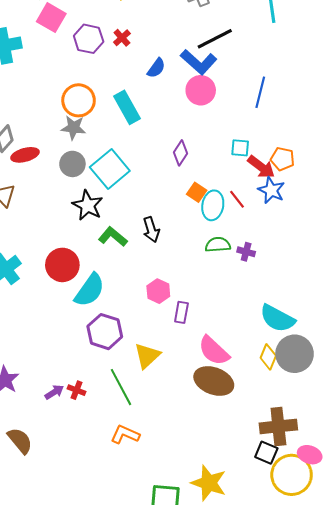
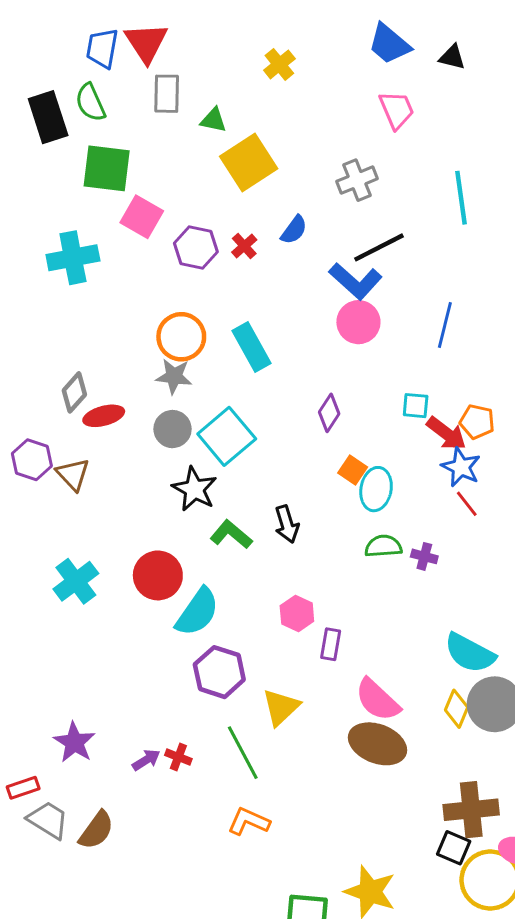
blue semicircle: (156, 68) -> (294, 230), moved
red line: (237, 199) -> (467, 504), moved
brown semicircle: (20, 441) -> (96, 830), turned 76

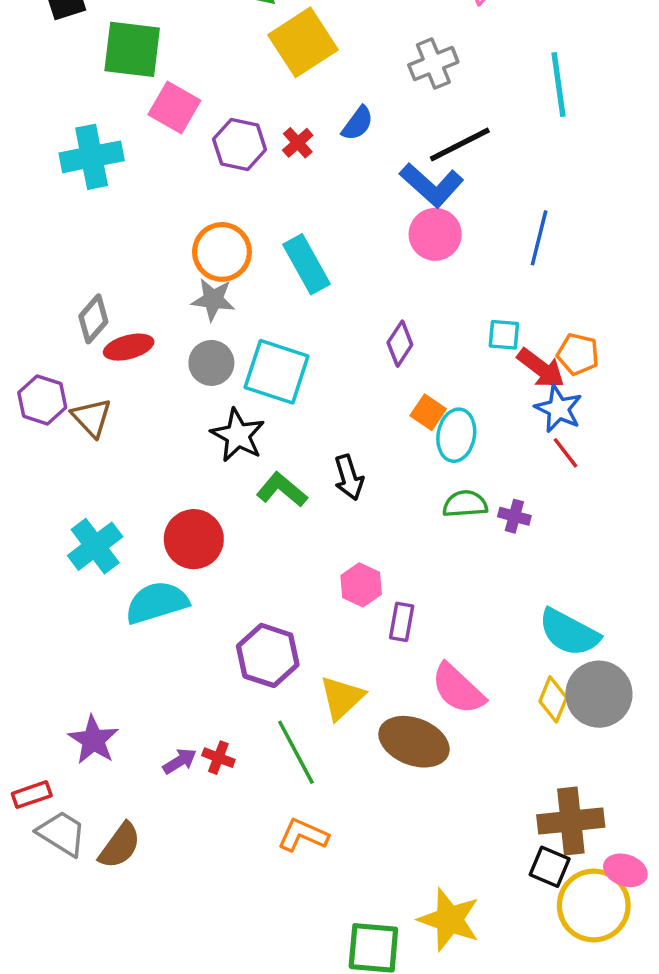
cyan square: (227, 436) -> (277, 372), turned -32
cyan semicircle: (197, 612) -> (157, 603), moved, turned -142
brown ellipse: (377, 744) -> (414, 742), moved

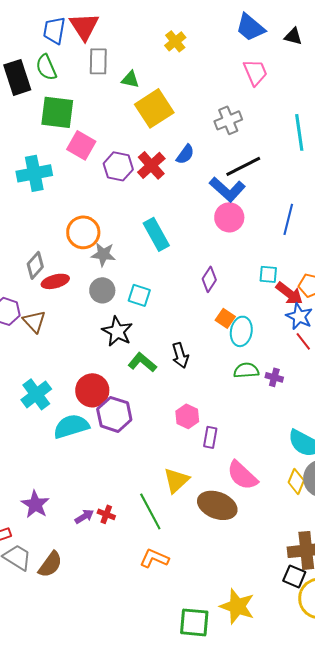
red cross: (298, 143) -> (151, 165), size x1.6
orange circle: (222, 252) -> (83, 232), moved
cyan square: (277, 372) -> (139, 295), size x0.6
purple hexagon: (268, 655) -> (114, 414), moved

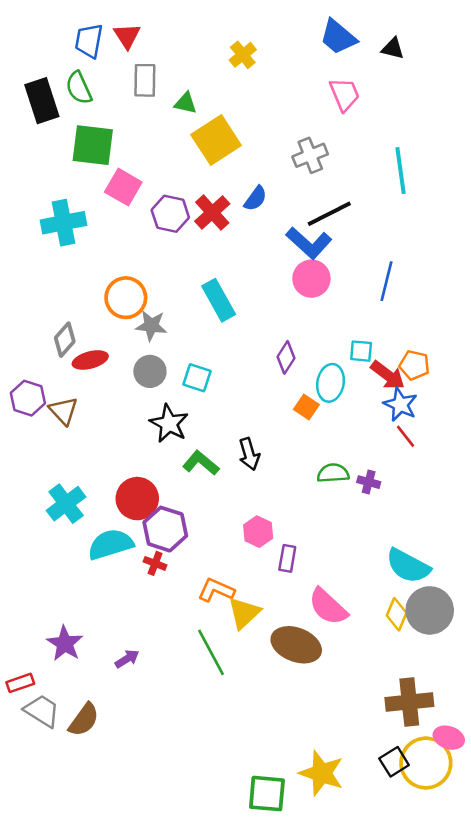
red triangle: (84, 26) -> (127, 36), size x0.7
cyan ellipse: (241, 331) -> (331, 383), moved
red cross: (106, 514) -> (155, 563), moved
orange L-shape: (154, 558) -> (216, 590), moved
black square: (294, 576) -> (394, 762), moved, turned 35

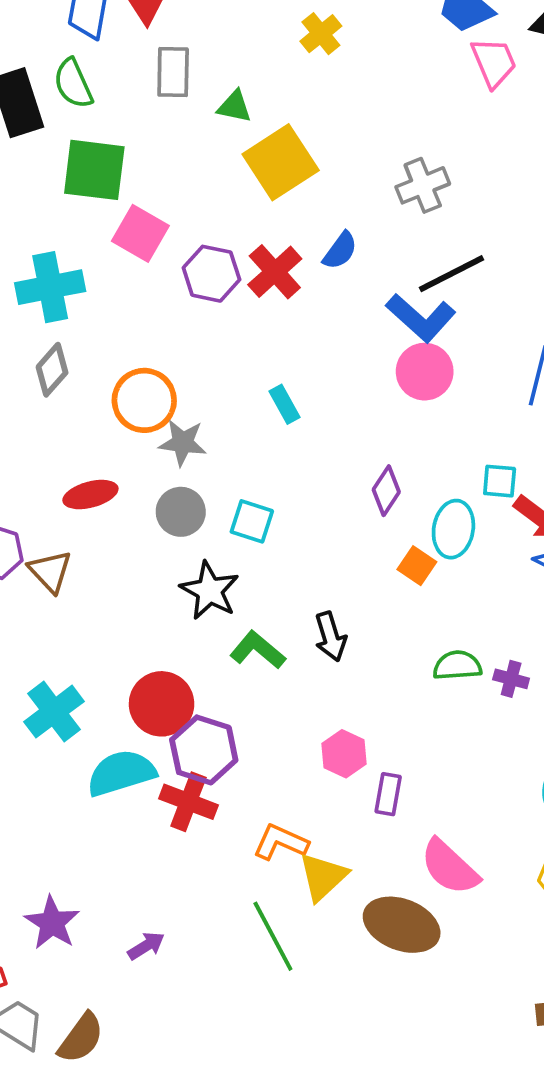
pink trapezoid: (344, 94) -> (494, 62), moved
cyan rectangle: (219, 300) -> (284, 404), size x0.6
gray diamond: (65, 340) -> (52, 370), moved
red cross: (155, 563) -> (188, 802), size x1.6

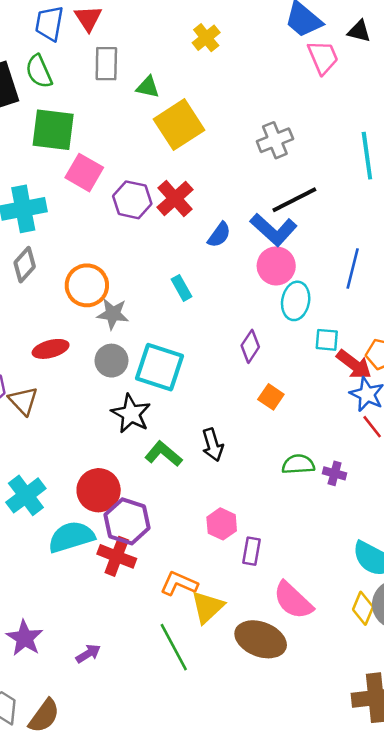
blue semicircle: (340, 251) -> (219, 235), moved
cyan square: (252, 521) -> (159, 367), size x1.6
cyan ellipse: (453, 529) -> (296, 301), moved

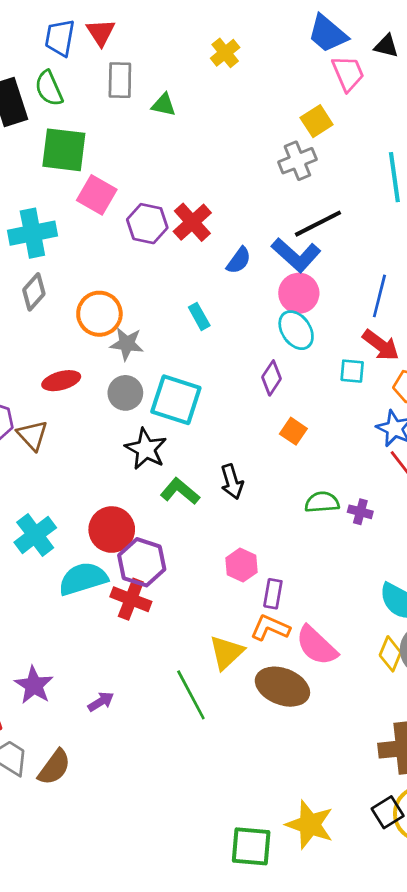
yellow square: (179, 125) -> (317, 121), moved, size x0.6
cyan ellipse: (296, 301) -> (296, 330), moved, turned -45
red arrow: (354, 364) -> (381, 345), moved
orange L-shape: (179, 584) -> (270, 628), moved

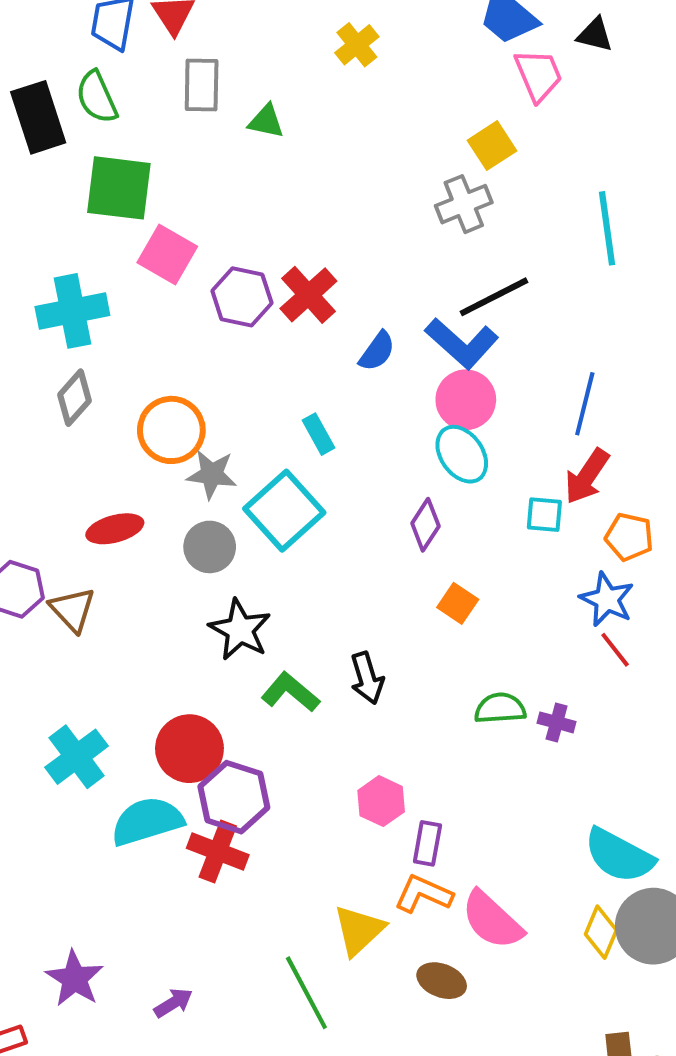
red arrow: (381, 345) -> (587, 476), turned 87
cyan square: (176, 400) -> (284, 511), moved, turned 30
brown ellipse: (282, 687) -> (442, 981), size x0.6

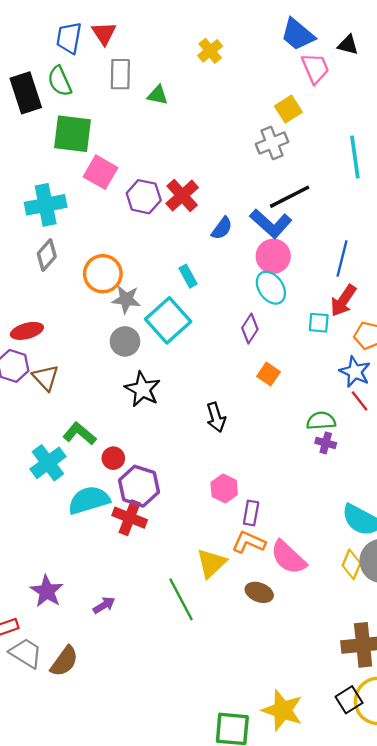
red ellipse: (115, 529) -> (27, 331), moved
green L-shape: (290, 692) -> (79, 434), moved
green semicircle: (500, 708) -> (321, 421), moved
red circle: (189, 749) -> (113, 458), size x0.6

